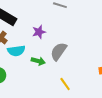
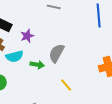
purple star: (39, 32) -> (27, 36), moved

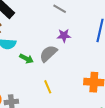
purple star: (27, 36) -> (64, 36), moved

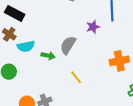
purple star: (64, 36) -> (93, 27), moved

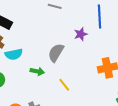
green arrow: (48, 56) -> (37, 71), moved

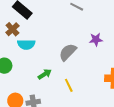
green arrow: (37, 71) -> (45, 74), moved, turned -56

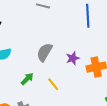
purple star: (96, 40) -> (73, 58), moved

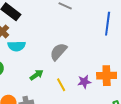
purple star: (73, 58) -> (84, 82), moved

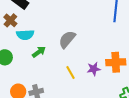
green arrow: (36, 75) -> (39, 52), moved

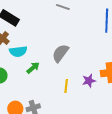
yellow line: (71, 72) -> (66, 86), turned 40

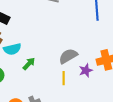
gray semicircle: (60, 53) -> (68, 56), moved, turned 30

